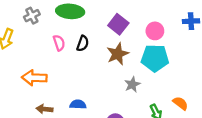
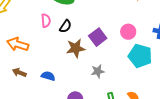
purple square: (118, 24) -> (98, 37), moved
brown star: (118, 54) -> (76, 48), moved
cyan pentagon: (155, 58) -> (140, 56), moved

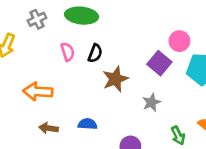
purple square: (98, 37) -> (159, 63), moved

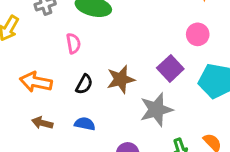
pink circle: (179, 41) -> (198, 34), moved
black semicircle: (95, 53) -> (84, 84), moved
gray star: (151, 102) -> (156, 110), size x1.6

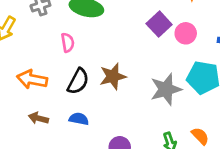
purple square: (170, 68) -> (159, 24), moved
black semicircle: (84, 84) -> (78, 81), size x1.4
gray star: (156, 110) -> (166, 89), moved

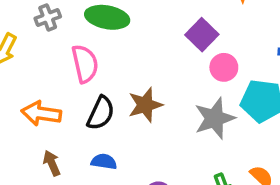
pink circle: (186, 33) -> (224, 67), moved
pink semicircle: (68, 43) -> (85, 64), size x1.5
brown arrow: (38, 118) -> (52, 163), turned 54

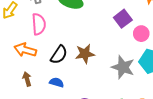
pink semicircle: (85, 64) -> (39, 24), moved
pink circle: (224, 67) -> (141, 34), moved
gray star: (215, 118) -> (123, 67), turned 30

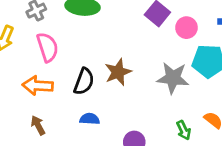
brown arrow: (27, 79) -> (38, 125), moved

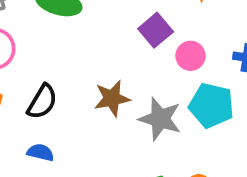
brown star: (118, 72) -> (112, 98), moved

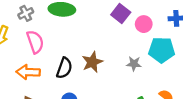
brown star: (112, 98) -> (92, 62), moved
gray star: (160, 119) -> (134, 64), size x0.6

